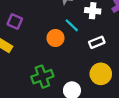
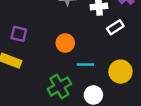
cyan line: (72, 25) -> (85, 64), moved, turned -32
white rectangle: (97, 42) -> (115, 27), moved

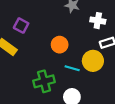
yellow circle: (120, 72) -> (93, 61), moved

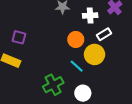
orange circle: (60, 45) -> (76, 39), moved
cyan line: (72, 68) -> (77, 66), turned 40

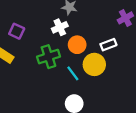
white cross: (90, 15) -> (60, 27), moved, turned -32
green cross: (53, 85) -> (48, 57), moved

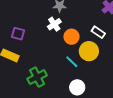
white rectangle: (108, 45) -> (98, 32), turned 64
green cross: (48, 57) -> (37, 77), moved

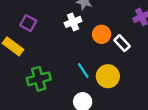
orange circle: (71, 37) -> (102, 34), moved
yellow circle: (89, 51) -> (108, 76), moved

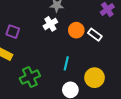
cyan line: (83, 70) -> (66, 63), turned 56
yellow circle: (108, 76) -> (95, 78), moved

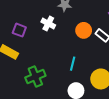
white cross: (50, 24) -> (48, 23), moved, turned -32

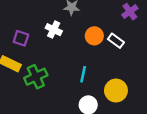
green cross: (35, 77) -> (36, 77), moved

